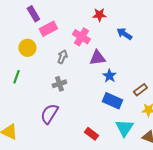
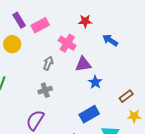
pink rectangle: (48, 29) -> (40, 25), moved
yellow circle: (27, 48) -> (12, 44), moved
blue rectangle: (112, 101) -> (89, 114), moved, turned -54

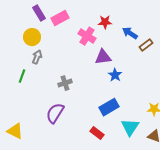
red star: (85, 21) -> (105, 22), moved
gray arrow: (48, 63) -> (37, 57), moved
brown rectangle: (126, 96) -> (146, 45), moved

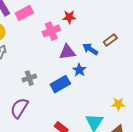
blue arrow: (130, 33) -> (90, 49), moved
pink cross: (87, 36) -> (51, 31), turned 36
blue rectangle: (109, 107) -> (60, 84), moved

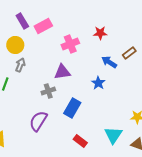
red star: (69, 17) -> (100, 33), moved
purple triangle: (67, 52) -> (62, 72), moved
blue rectangle: (60, 84) -> (72, 108), moved, turned -30

